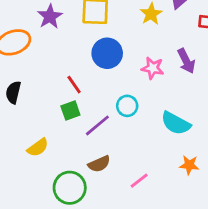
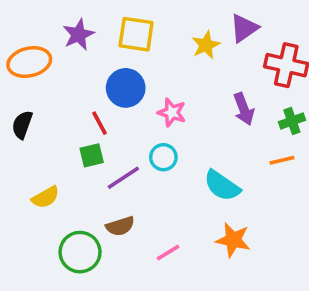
blue circle: (107, 53) -> (126, 88), moved
pink star: (153, 68) -> (172, 112), moved
orange star: (189, 165) -> (233, 240), size x1.4

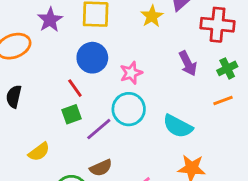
pink star: (172, 112) -> (131, 73), turned -30
cyan circle: (163, 157) -> (129, 109), size x1.5

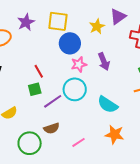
blue circle: (92, 58) -> (70, 43), moved
purple arrow: (188, 63) -> (104, 61), moved

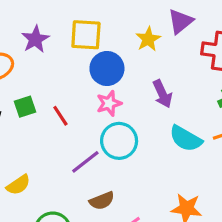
pink star: (79, 64) -> (109, 103), moved
green square: (35, 89) -> (25, 107), moved
cyan semicircle: (108, 105) -> (186, 139), moved
brown semicircle: (52, 128) -> (102, 201), moved

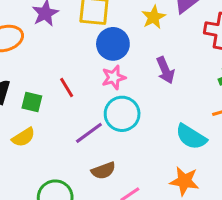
green square: (25, 107) -> (32, 102), moved, turned 30
cyan semicircle: (186, 139) -> (191, 137), moved
yellow semicircle: (18, 185) -> (23, 137), moved

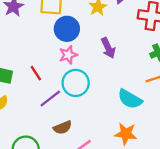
red line: (67, 88) -> (36, 73), moved

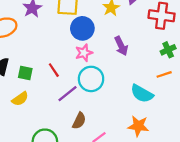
brown semicircle: (63, 128) -> (79, 121), turned -42

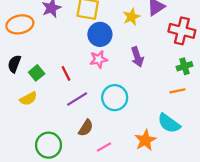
green square: (25, 73) -> (37, 73), turned 32
cyan circle: (91, 79) -> (115, 98), moved
cyan semicircle: (142, 94) -> (169, 123), moved
orange star: (138, 126) -> (145, 140), turned 30

